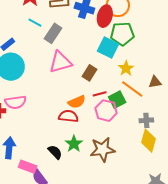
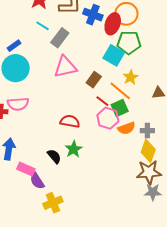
orange line: (132, 89) -> (120, 91), moved
red line: (100, 94) -> (102, 101), turned 48
orange semicircle: (77, 102) -> (126, 128), moved
brown star: (102, 149) -> (149, 172), moved

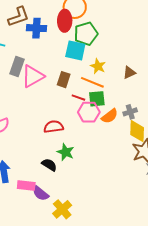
blue cross: (93, 15) -> (36, 28), moved
gray rectangle: (60, 38) -> (17, 66), moved
green square: (120, 108) -> (97, 99), turned 36

